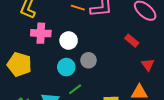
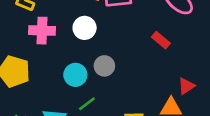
white circle: (69, 40) -> (85, 28), moved
red triangle: (148, 65) -> (186, 86), moved, turned 32

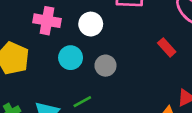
cyan circle: (75, 75) -> (71, 58), moved

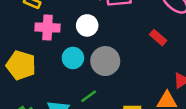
gray circle: (105, 66) -> (105, 61), size x1.5

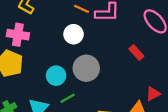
pink cross: (47, 28) -> (18, 35), moved
cyan circle: (73, 58) -> (56, 76), moved

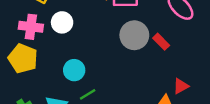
white circle: (74, 34) -> (62, 22), moved
gray circle: (86, 68) -> (134, 35), moved

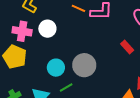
gray circle: (134, 35) -> (84, 65), moved

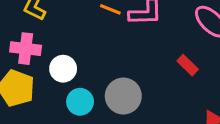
white circle: (47, 29) -> (63, 69), moved

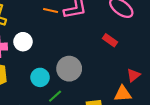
white circle: (63, 69) -> (23, 42), moved

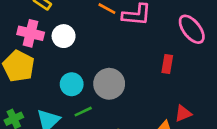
red rectangle: (110, 40) -> (167, 64), turned 48

